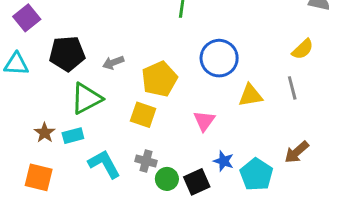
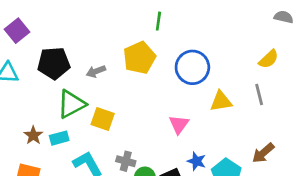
yellow pentagon: (159, 79) -> (139, 58), moved
yellow square: (143, 115) -> (103, 119), moved

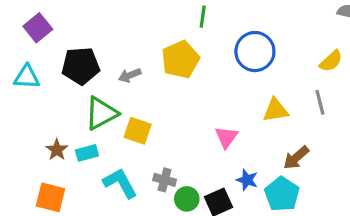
blue circle: (192, 67) -> (255, 52), moved
brown arrow: (263, 153) -> (296, 158), moved

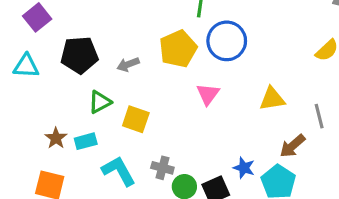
blue circle: (255, 52) -> (227, 41), moved
gray line: (320, 102) -> (319, 116), moved
green triangle: (101, 113) -> (100, 102), size x0.7
pink triangle: (226, 137) -> (208, 94), moved

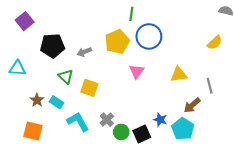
cyan triangle: (26, 66) -> (17, 68), moved
green triangle: (100, 102) -> (66, 77), turned -49
cyan rectangle: (86, 141) -> (56, 102), turned 48
gray cross: (162, 168) -> (107, 120), turned 32

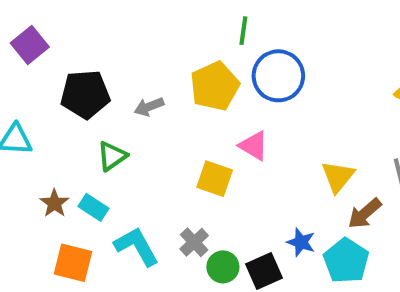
pink triangle: (137, 71) -> (254, 146), turned -35
yellow triangle: (179, 74) -> (338, 177), moved, turned -42
green triangle: (66, 77) -> (112, 156), turned 42
yellow square: (89, 88) -> (215, 179), moved
orange square: (33, 131) -> (73, 263), moved

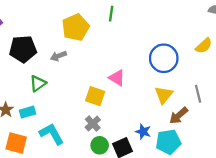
blue circle: (278, 76) -> (164, 58), moved
yellow pentagon: (215, 86) -> (76, 27), moved
cyan rectangle: (93, 207) -> (28, 112), turned -49
gray cross: (194, 242) -> (93, 124), moved
cyan pentagon: (346, 261) -> (168, 142), turned 30

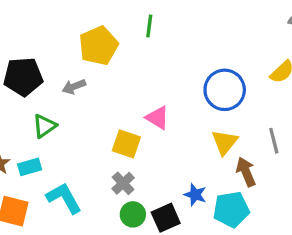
brown arrow: (179, 116) -> (246, 172), turned 108

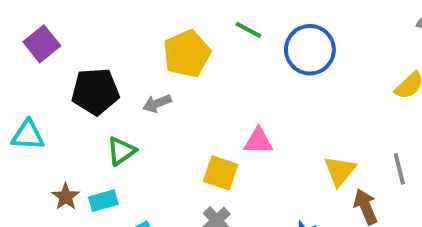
green line: (149, 26) -> (248, 30), turned -70
blue circle: (225, 90) -> (310, 50), moved
pink triangle: (157, 118) -> (258, 141), turned -30

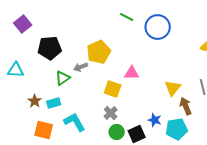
yellow pentagon: (187, 54) -> (99, 52), moved
gray arrow: (157, 103) -> (81, 67), moved

